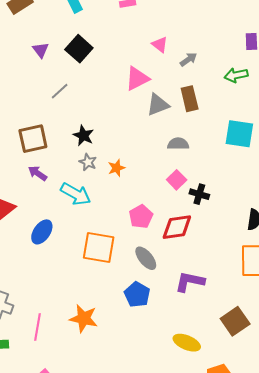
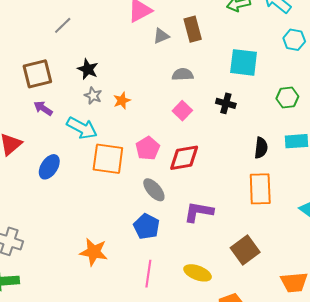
gray triangle: (158, 105) -> (161, 36), size x0.7
black cross: (199, 194) -> (226, 103), moved
orange square: (99, 248) -> (108, 159), moved
pink line: (38, 327) -> (148, 274), moved

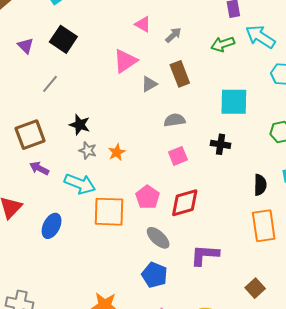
pink square: (182, 111) -> (178, 156), turned 30
brown square: (245, 250) -> (255, 288), size x0.7

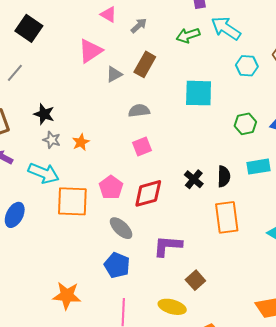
brown rectangle: (180, 74) -> (145, 64), turned 50
black cross: (221, 144) -> (194, 179), moved, turned 30
brown square: (255, 288) -> (195, 280), moved

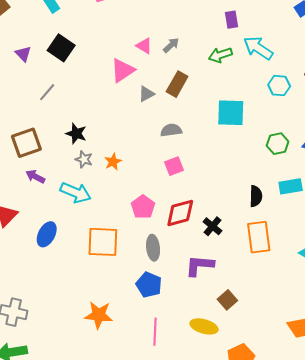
pink triangle: (108, 14) -> (144, 46), moved
black cross: (194, 179) -> (213, 226), moved
orange square: (72, 201) -> (103, 242), moved
gray ellipse: (121, 228) -> (153, 248), turned 40

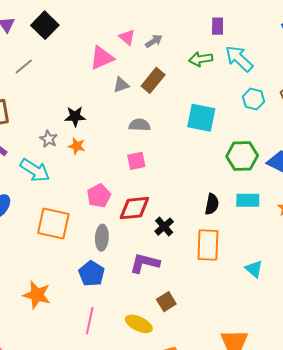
black star: (76, 134) -> (75, 117), moved, turned -30
green hexagon: (278, 144) -> (242, 156), size x1.4
orange star: (113, 162) -> (77, 146), turned 30

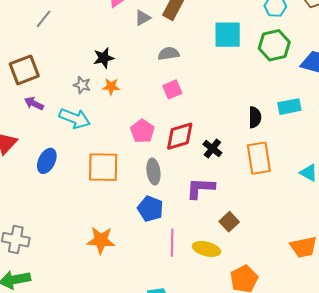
green hexagon: (242, 156) -> (274, 45), moved
pink line: (90, 321) -> (172, 243), moved

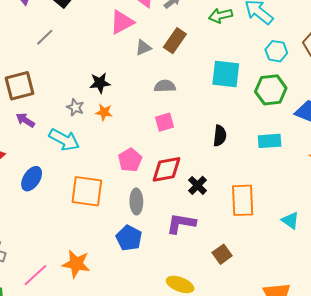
cyan rectangle: (289, 107) -> (270, 141), moved
black semicircle: (255, 117) -> (220, 136), moved
brown square: (229, 222) -> (222, 254), moved
pink line: (172, 243) -> (35, 275), moved, turned 40

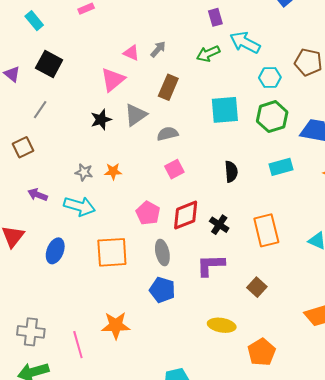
gray triangle: (143, 48) -> (136, 115), moved, size x1.4
black star: (100, 83) -> (101, 120), moved
brown square: (20, 86) -> (23, 147), moved, size x0.7
pink line: (35, 275) -> (78, 345), turned -52

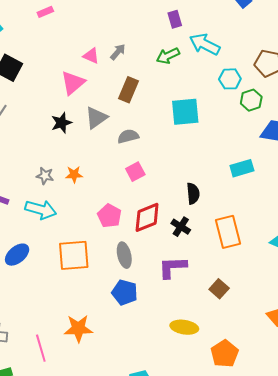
green hexagon: (272, 117) -> (251, 100), moved, size x0.7
black semicircle: (231, 172) -> (193, 193), moved
blue ellipse: (55, 251) -> (17, 255), turned 30

